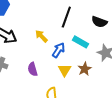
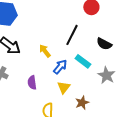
brown star: (85, 69) -> (82, 103), moved

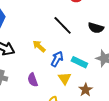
black line: (72, 35) -> (63, 25), turned -60
cyan rectangle: (83, 61) -> (79, 62), moved

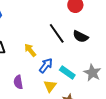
black semicircle: (96, 28) -> (81, 37), moved

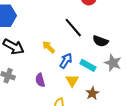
black semicircle: (81, 37) -> (100, 41), moved

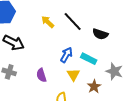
yellow arrow: (49, 47) -> (48, 22), moved
gray star: (113, 63) -> (114, 71), moved

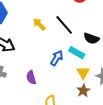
cyan rectangle: (89, 59) -> (77, 53), moved
yellow triangle: (73, 75) -> (83, 73), moved

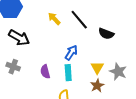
cyan rectangle: (77, 53) -> (68, 73), moved, turned 56

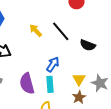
purple semicircle: (45, 72) -> (27, 84), size x1.5

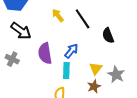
black semicircle: (88, 45) -> (108, 36), turned 42
purple semicircle: (27, 84) -> (45, 53), moved

